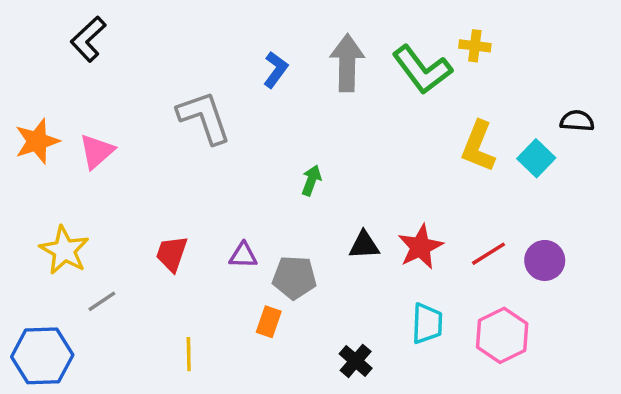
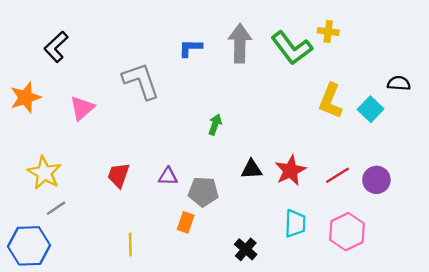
black L-shape: (88, 39) -> (56, 47), moved
blue L-shape: (276, 70) -> (190, 48), turned -125
pink triangle: (97, 151) -> (82, 108), moved
gray line: (102, 301) -> (56, 208), moved

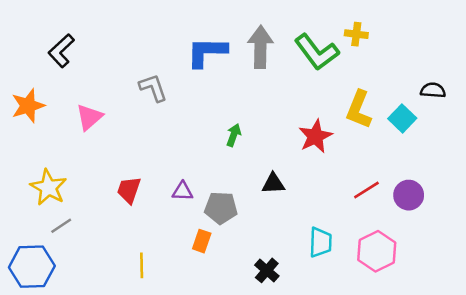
blue L-shape: (190, 48) -> (207, 52), size x1.6
gray L-shape: (141, 81) -> (153, 88), size x0.7
red star: (290, 170) -> (315, 136), moved

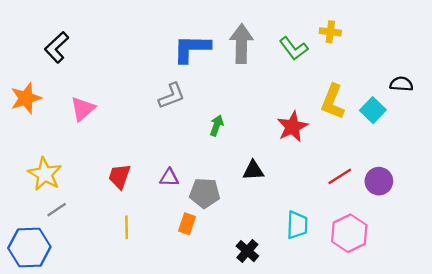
green L-shape: (317, 52) -> (294, 48), size x0.7
gray L-shape: (153, 88) -> (172, 96), moved, turned 88
yellow line: (142, 265) -> (127, 227), moved

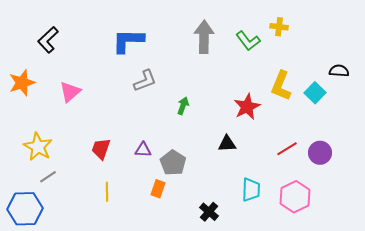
blue L-shape: (192, 48) -> (128, 41), moved
black triangle: (253, 170) -> (227, 144), moved
gray pentagon: (205, 193) -> (173, 163), turned 30

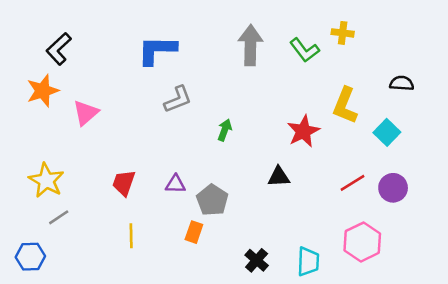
black semicircle: (339, 71) -> (402, 83), moved
orange star: (22, 83) -> (43, 91), moved
cyan square: (315, 93) -> (387, 132), moved
cyan trapezoid: (251, 190) -> (308, 262), moved
blue hexagon: (25, 209) -> (30, 257), size x0.7

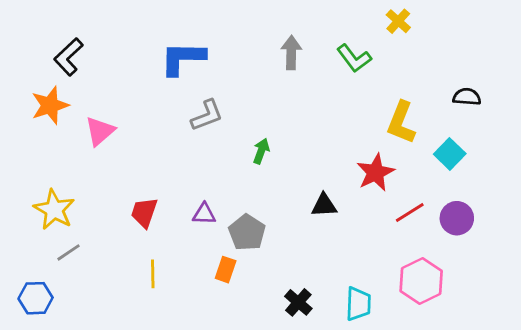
yellow cross: (343, 33) -> (398, 21), moved, turned 35
gray arrow: (250, 45) -> (291, 53), size x0.7
red star: (303, 131) -> (375, 172), moved

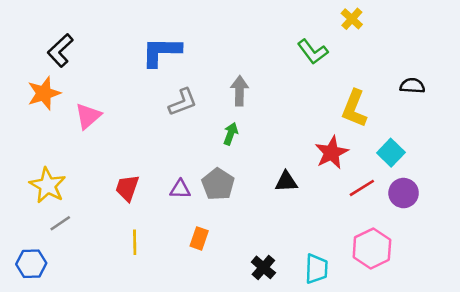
gray arrow: (291, 53) -> (239, 91), moved
cyan square: (450, 154) -> (391, 153), moved
gray pentagon: (247, 232) -> (218, 184), moved

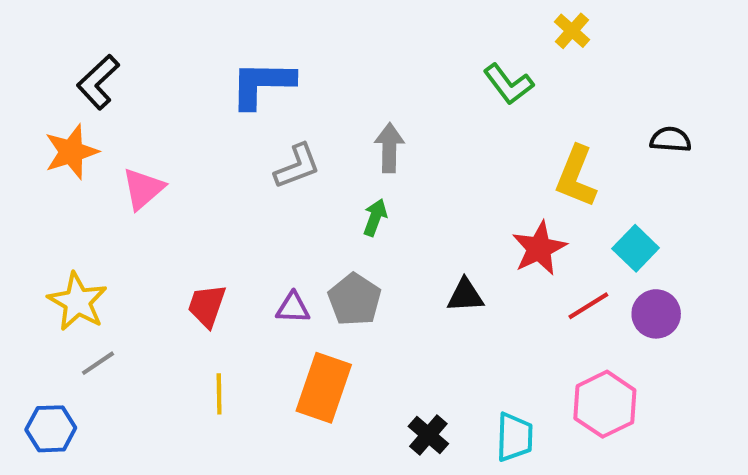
orange rectangle: (199, 238) -> (324, 388), size x1.8

